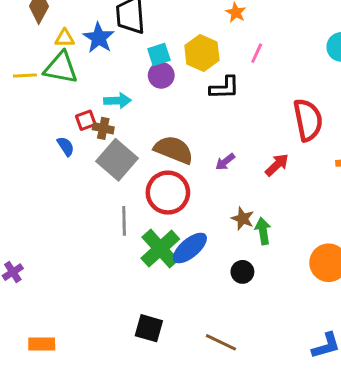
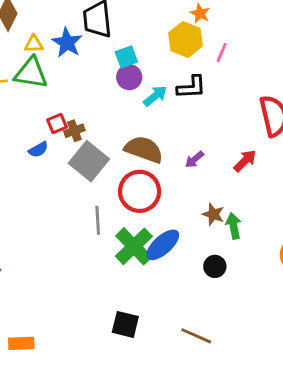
yellow hexagon: (202, 53) -> (186, 39), moved
cyan arrow: (117, 101) -> (155, 96), moved, turned -35
brown cross: (103, 128) -> (74, 131), turned -30
blue semicircle: (66, 146) -> (38, 150), turned 96

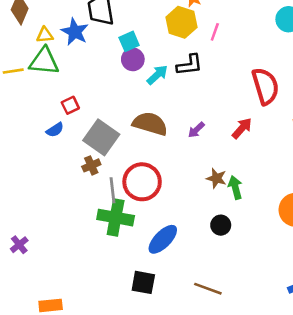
brown cross: (74, 131) -> (91, 165), moved
red circle: (140, 191) -> (142, 182), moved
blue ellipse: (163, 245) -> (163, 239), moved
green cross: (134, 246) -> (116, 218), moved, turned -32

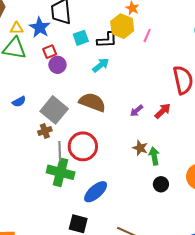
purple circle: (133, 59) -> (57, 65), moved
black L-shape: (189, 65) -> (107, 40), moved
red square: (70, 105) -> (50, 52), moved
purple arrow: (196, 130) -> (136, 111), moved
black circle: (221, 225) -> (161, 184), moved

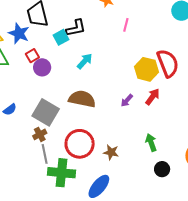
yellow hexagon: (122, 26) -> (146, 69), moved
black L-shape: (107, 40) -> (76, 28), moved
brown star: (140, 148) -> (111, 152), moved
gray line: (60, 151) -> (45, 154), moved

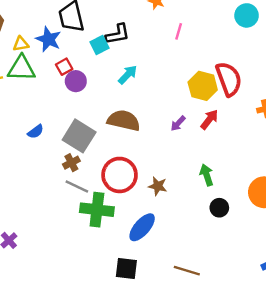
gray line: (45, 154) -> (77, 186), turned -54

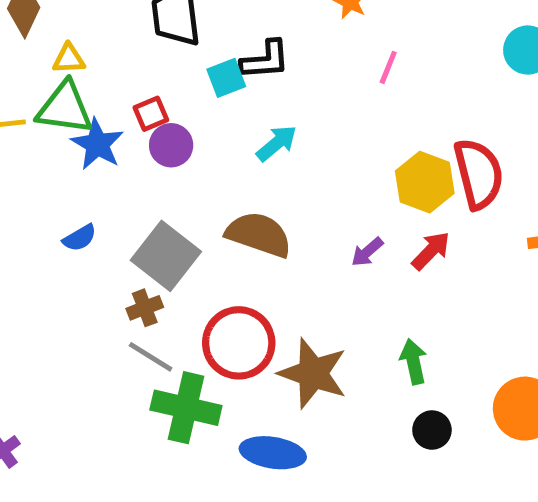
blue star: (48, 39) -> (97, 144), moved
brown star: (158, 186) -> (313, 373), size x1.8
blue ellipse: (142, 227) -> (273, 453), turned 52

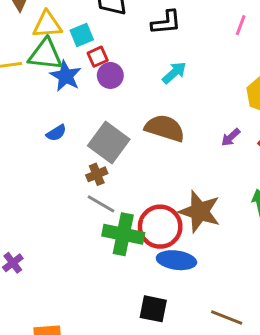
yellow triangle: (69, 59) -> (47, 25), size x1.5
cyan square: (226, 78) -> (82, 35), moved
red circle: (239, 343) -> (160, 227), moved

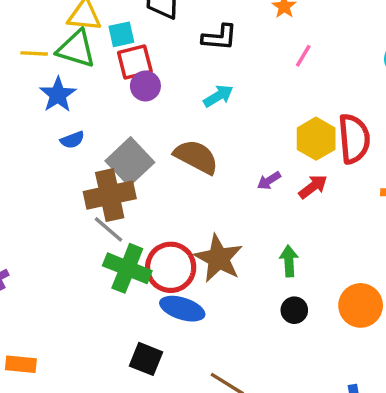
red square: (98, 57) -> (135, 62), size x1.5
blue star: (66, 76) -> (58, 95), moved
brown cross: (97, 174) -> (110, 195), size x2.0

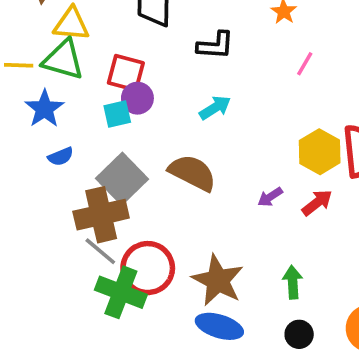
cyan square: (121, 34) -> (117, 114), moved
red square: (135, 62) -> (126, 73), turned 30
red circle: (171, 267) -> (148, 268), moved
blue ellipse: (182, 309) -> (219, 326), moved

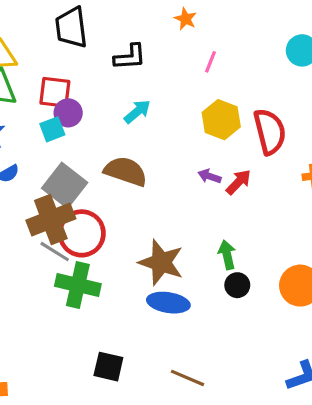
yellow hexagon: (320, 152) -> (221, 120), moved
purple arrow: (270, 197) -> (209, 176), moved, turned 60
red circle: (148, 268) -> (82, 233), moved
black circle: (299, 334) -> (237, 285), moved

